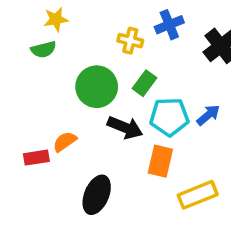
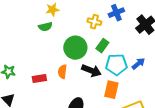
orange semicircle: (65, 142) -> (62, 72), moved, turned -48
red rectangle: (36, 158) -> (39, 79), moved

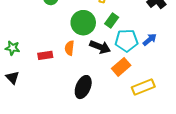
orange rectangle: (111, 90) -> (121, 67), turned 36

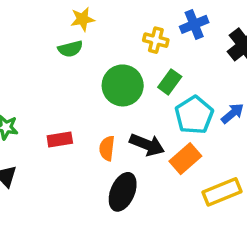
cyan pentagon: (126, 41) -> (194, 115), turned -30
black arrow: (100, 47) -> (147, 145), moved
orange semicircle: (69, 48) -> (107, 148), moved

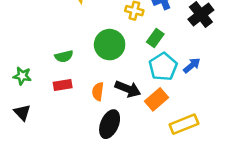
green semicircle: (70, 49) -> (64, 56), moved
green rectangle: (170, 82) -> (155, 38), moved

